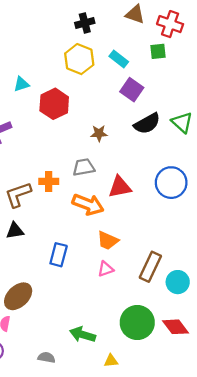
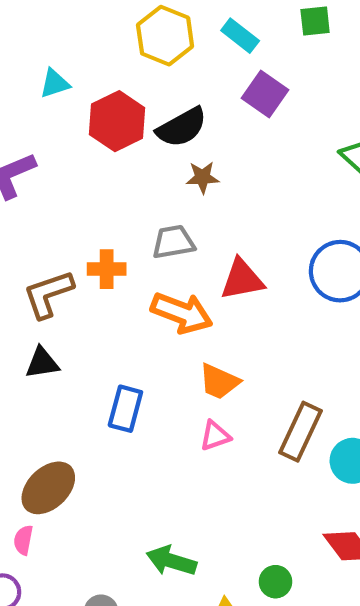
black semicircle: (147, 124) -> (182, 127), moved
green circle: (137, 322) -> (275, 582), moved, size x0.5

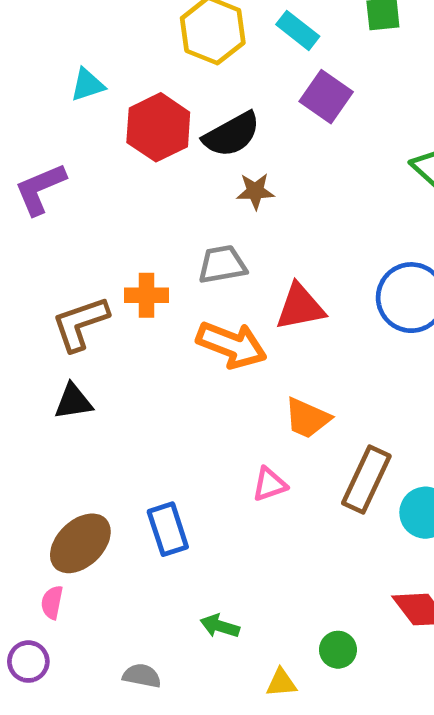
orange trapezoid: (219, 382) -> (307, 418), moved
blue rectangle: (125, 409) -> (168, 529), moved, turned -33
green arrow: (171, 561) -> (220, 626), size x0.7

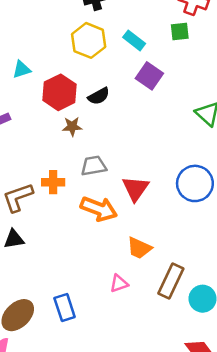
black semicircle: (232, 134) -> (99, 96), size x0.7
brown star: (255, 191) -> (72, 126), moved
red triangle: (300, 307) -> (135, 189), turned -44

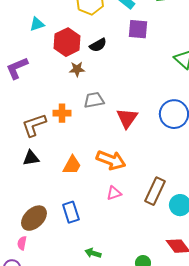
purple square: (149, 76) -> (138, 29), turned -30
orange arrow: (99, 209) -> (111, 160), moved
orange trapezoid: (139, 248) -> (72, 165), moved, turned -85

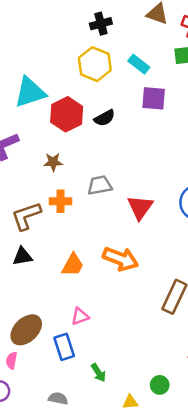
cyan triangle: (37, 24) -> (30, 92), size x1.8
brown star: (77, 69) -> (53, 162), moved
pink triangle: (114, 193) -> (80, 316), moved
blue rectangle: (71, 212) -> (64, 347), moved
green arrow: (93, 253) -> (98, 373), turned -140

